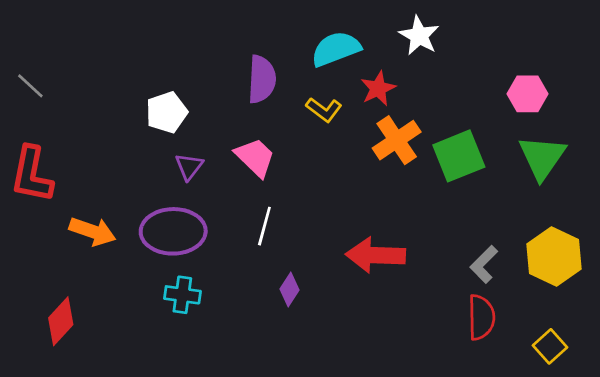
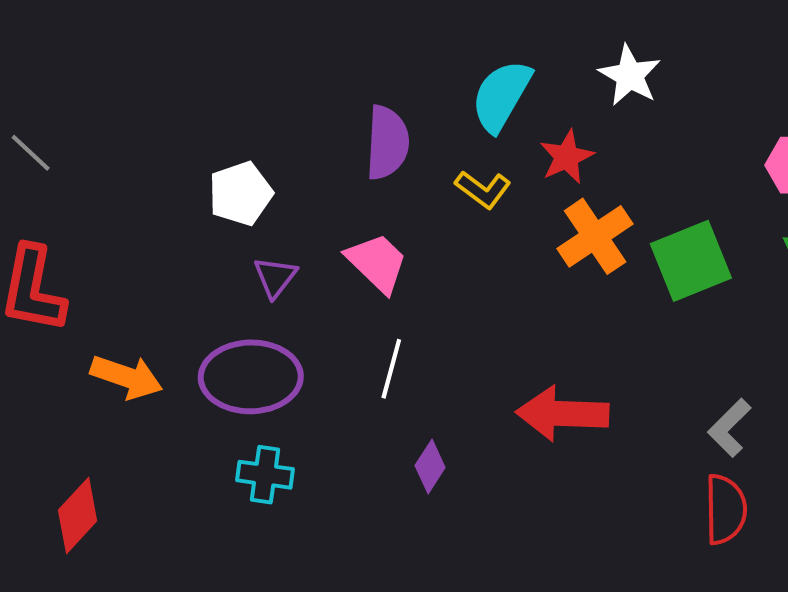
cyan semicircle: (336, 49) -> (501, 96), turned -39

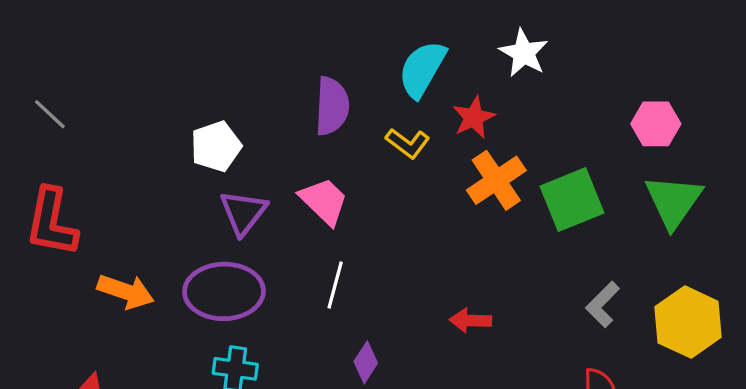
purple triangle: (275, 277) -> (243, 212), size x1.4
red arrow: (562, 414) -> (470, 320), size x0.6
gray L-shape: (730, 428) -> (603, 304), moved

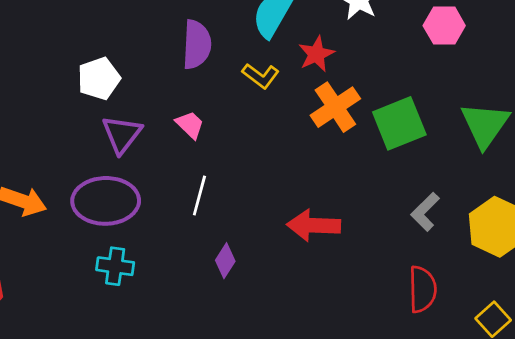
pink hexagon: (656, 124) -> (444, 26), moved
pink trapezoid: (324, 201) -> (190, 125), size x0.7
red arrow: (470, 320) -> (314, 225), size x1.5

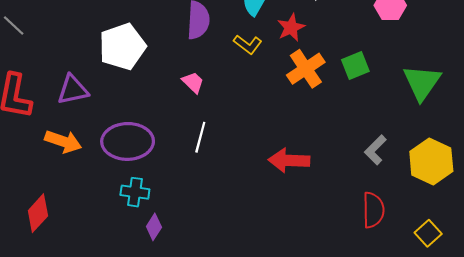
white pentagon: (99, 79) -> (122, 47), size x1.4
green square: (399, 123) -> (355, 66), moved, size x0.7
purple triangle: (122, 134) -> (73, 90), moved, turned 40
purple diamond: (225, 261) -> (154, 227), moved

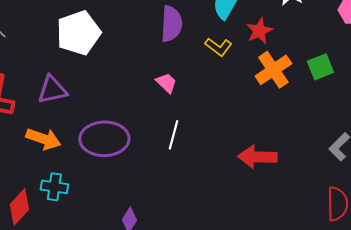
white pentagon: (122, 47) -> (78, 33), moved
cyan cross: (135, 192) -> (54, 187), moved

